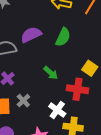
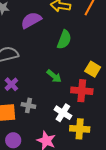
purple semicircle: (31, 35) -> (31, 20), moved
gray cross: (23, 101) -> (28, 105), turned -32

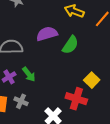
purple semicircle: (31, 20) -> (47, 34), moved
green arrow: (54, 76) -> (29, 74), moved

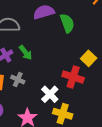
green semicircle: (70, 45) -> (67, 23), turned -54

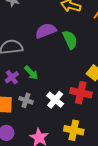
white cross: (50, 94) -> (55, 100), moved

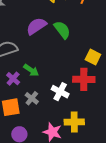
gray cross: (26, 100) -> (32, 98), turned 32
yellow cross: (74, 130) -> (74, 122), moved

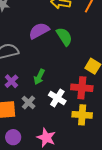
green arrow: (31, 70) -> (39, 77), moved, turned 77
yellow cross: (74, 122) -> (82, 115), moved

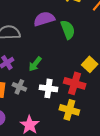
white cross: (57, 98) -> (48, 88), turned -36
gray cross: (28, 102) -> (19, 87), turned -32

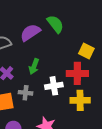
purple semicircle: (44, 19) -> (30, 33), moved

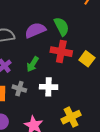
red cross: (77, 73) -> (61, 52), moved
yellow cross: (80, 100) -> (71, 117), moved, turned -36

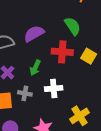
green semicircle: (61, 27) -> (73, 26), moved

